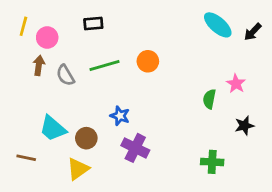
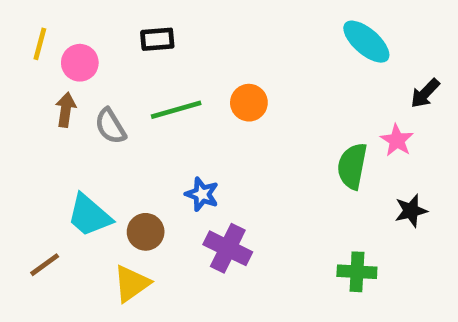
black arrow: (253, 32) -> (425, 93), moved
green semicircle: (209, 99) -> (352, 166), size x1.4
brown line: (26, 158) -> (45, 265), turned -48

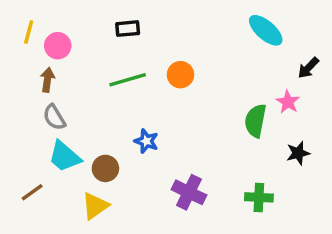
black rectangle: (157, 39) -> (128, 29), moved
gray semicircle: (110, 126) -> (54, 117), moved
purple cross: (228, 248) -> (189, 192), moved

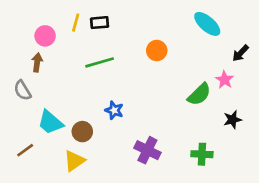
yellow line: (29, 32) -> (76, 23), moved
orange circle: (180, 75) -> (157, 51), moved
gray semicircle: (54, 117) -> (22, 90), moved
green semicircle: (255, 121) -> (199, 94), turned -145

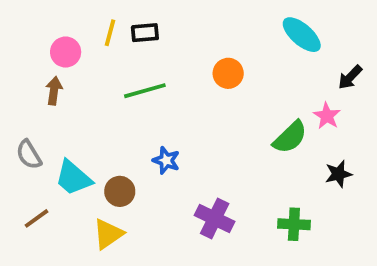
gray semicircle: (22, 90) -> (29, 155), moved

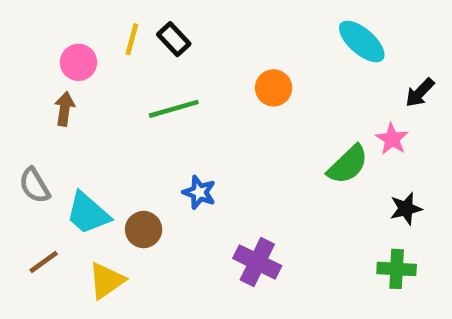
black rectangle: (145, 33) -> (174, 39), turned 52
green cross: (294, 224) -> (397, 269), moved
yellow triangle: (108, 234) -> (106, 281), moved

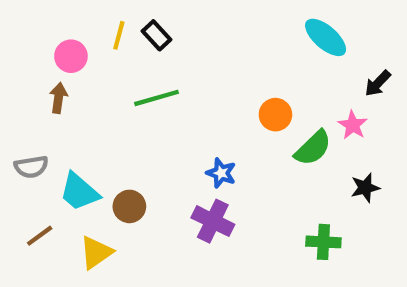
orange circle: (274, 88) -> (275, 115), moved
gray semicircle: (34, 185) -> (31, 167), turned -68
blue star: (199, 192) -> (221, 173), moved
purple cross: (257, 262) -> (213, 221), moved
green cross: (397, 269) -> (323, 242), moved

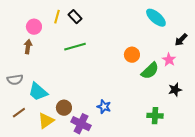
blue star: (221, 173) -> (104, 107), moved
brown circle: (129, 206) -> (64, 108), moved
purple cross: (213, 221) -> (81, 124), moved

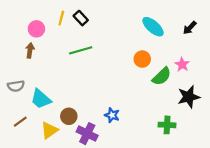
cyan ellipse: (156, 18) -> (153, 27), moved
black arrow: (181, 40) -> (190, 28), moved
black star: (175, 90) -> (189, 97), size x1.5

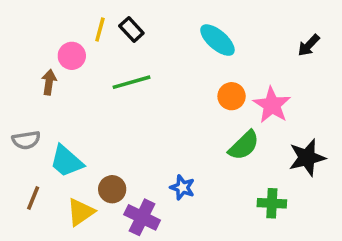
cyan ellipse: (153, 27) -> (217, 40), moved
pink circle: (36, 29) -> (72, 56), moved
pink star: (182, 64) -> (272, 105), moved, size x1.5
green semicircle: (162, 76) -> (244, 145), moved
brown line: (20, 122) -> (33, 198), turned -32

